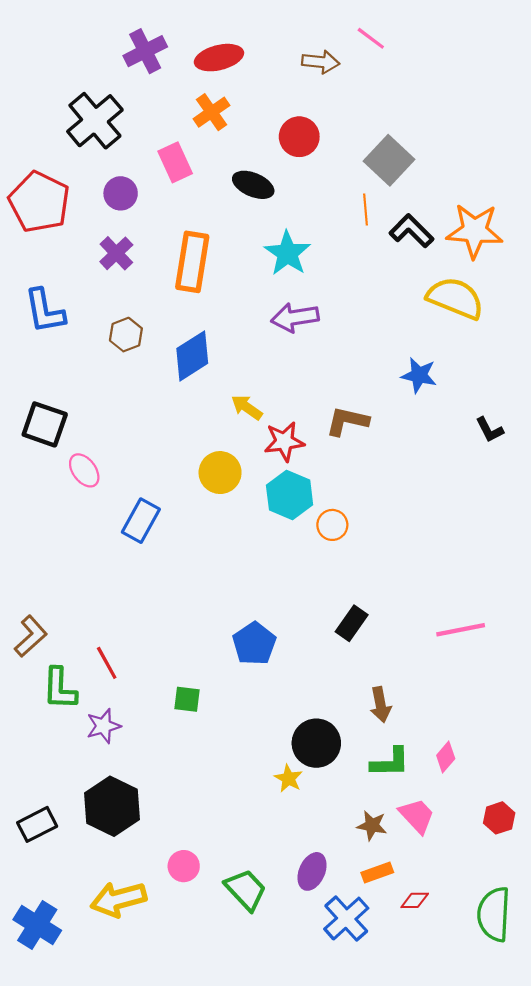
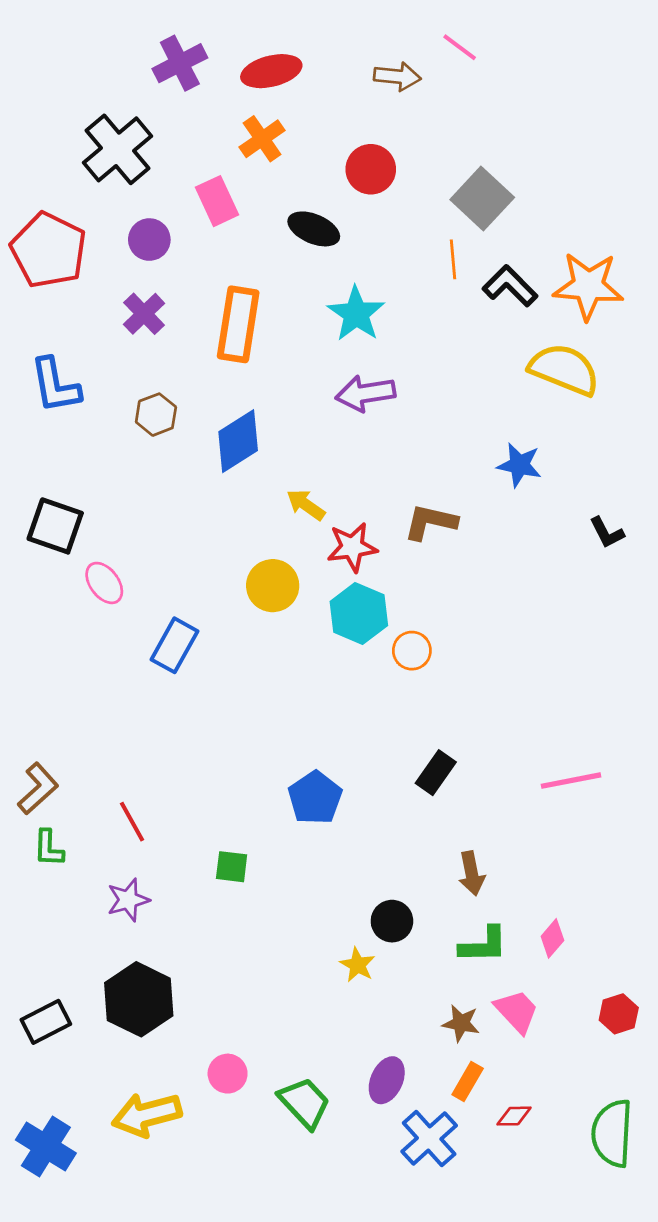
green L-shape: (60, 689) -> (49, 848), moved, size x0.7
black circle: (316, 743) -> (392, 921), size x0.7
orange rectangle: (377, 873) -> (468, 1082), turned -40

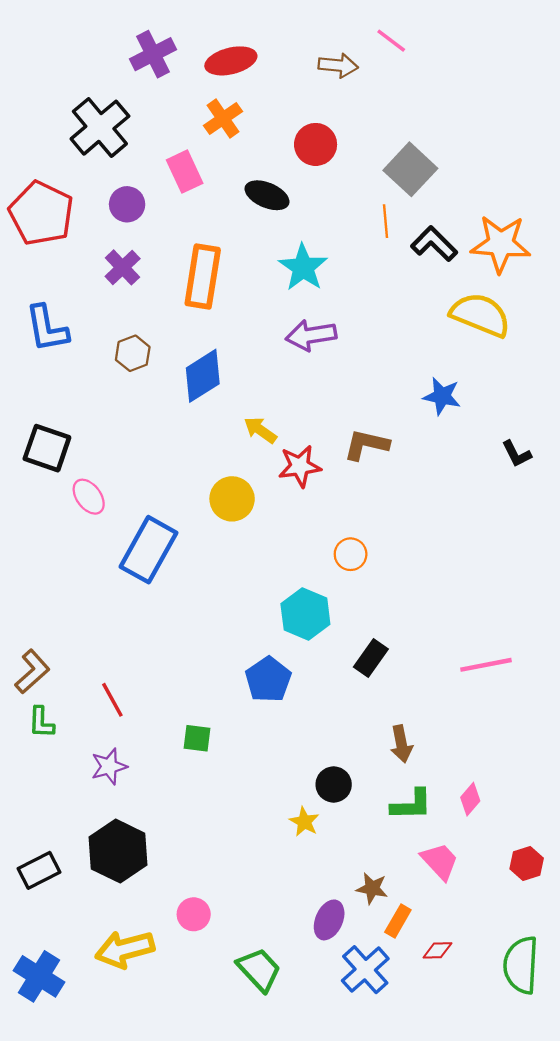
cyan hexagon: (359, 613) -> (305, 614), moved
blue rectangle: (175, 645) -> (148, 550), size x1.4
brown star: (461, 1023) -> (372, 888), moved
green trapezoid: (304, 1103) -> (259, 970), moved

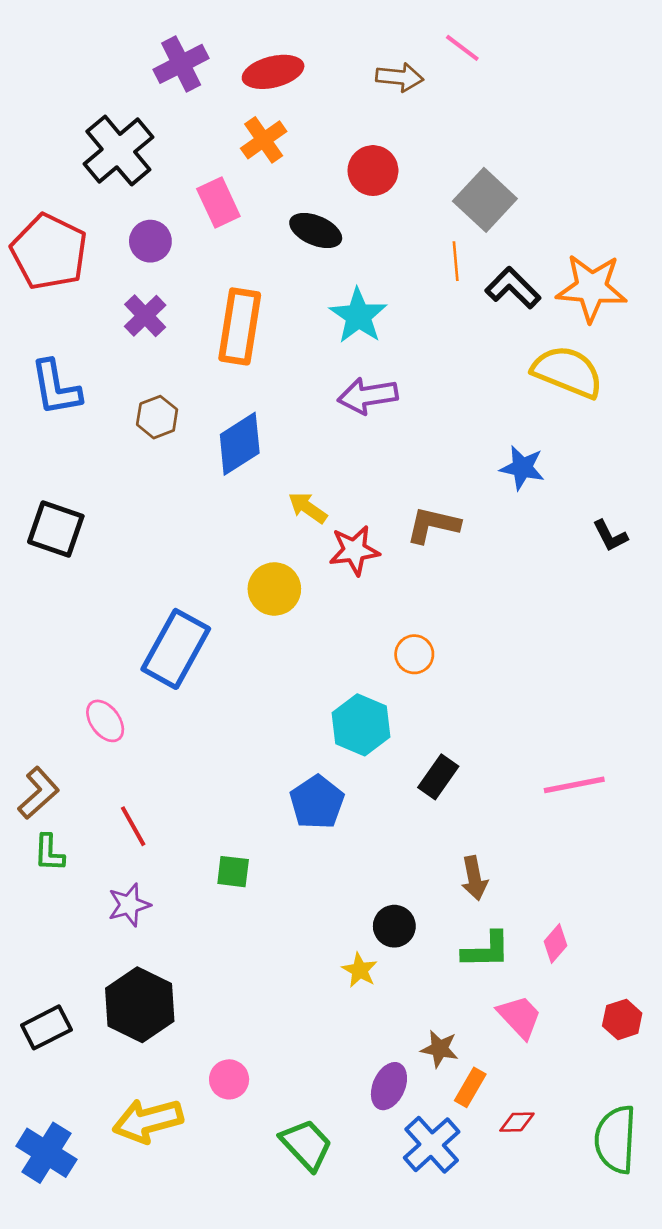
pink ellipse: (89, 497) -> (105, 721), moved

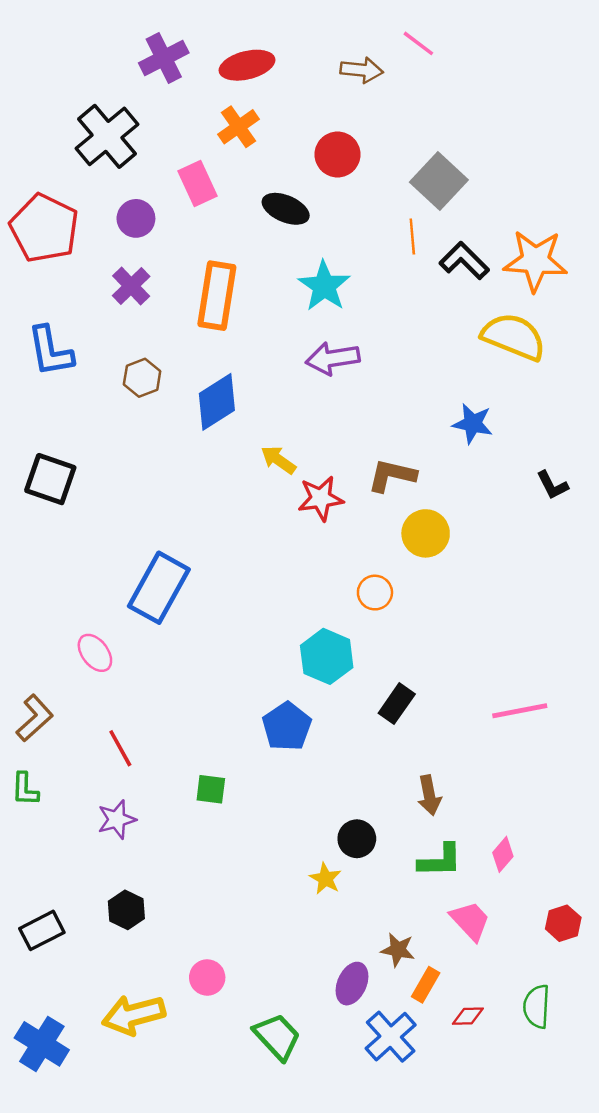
yellow circle: (274, 589) -> (426, 533), moved
green L-shape: (49, 853) -> (25, 789), moved
black hexagon: (140, 1005) -> (126, 910), size x0.6
green semicircle: (616, 1139) -> (537, 1006), moved, size x0.7

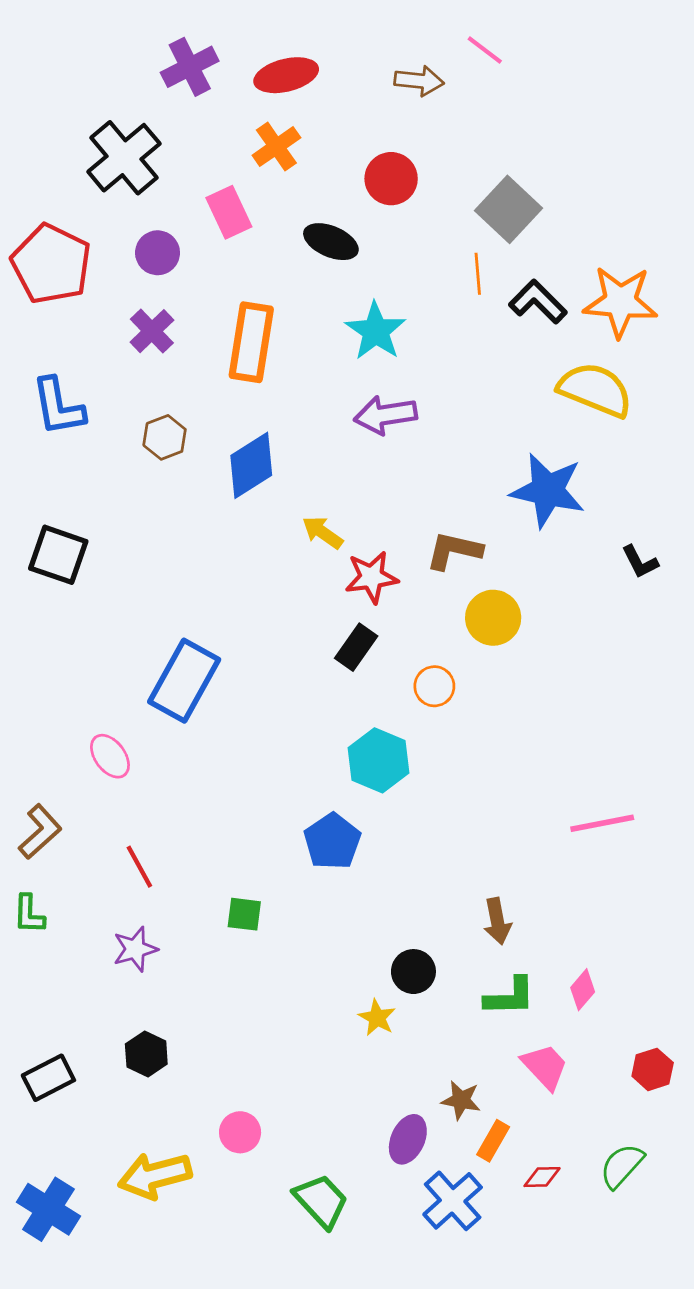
blue star: (473, 424) -> (548, 490), size x1.6
black rectangle: (397, 704) -> (356, 647), moved
green semicircle: (537, 1006) -> (622, 1166), turned 39

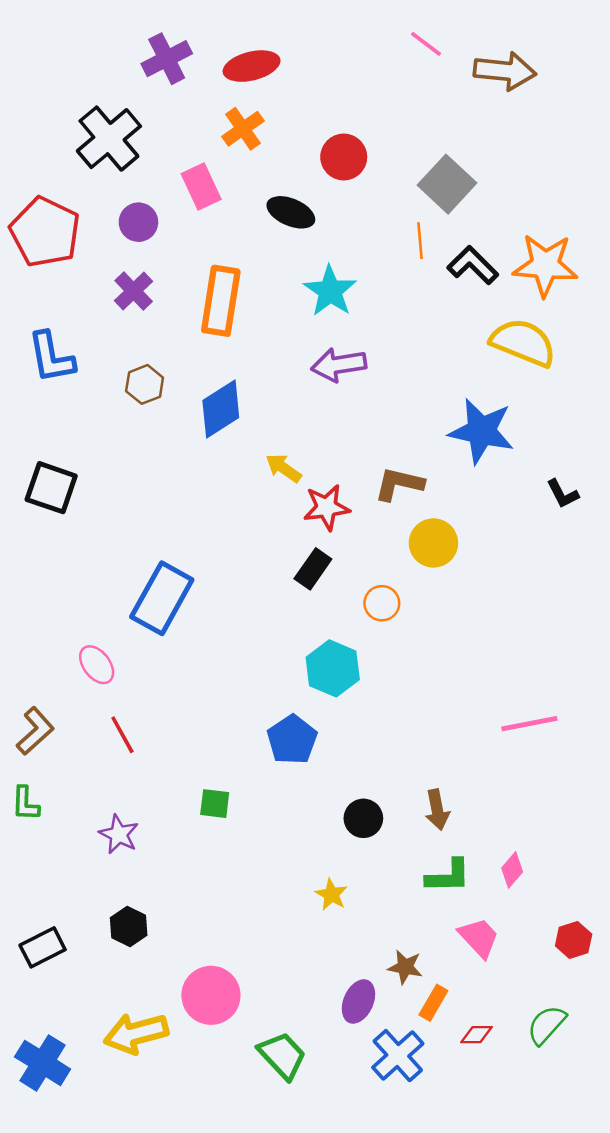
brown arrow: (419, 81) -> (505, 71), moved, size x1.4
red line: (139, 867) -> (122, 735), moved
purple star: (135, 949) -> (119, 834), turned -30
black circle: (413, 972) -> (363, 818), moved
pink circle: (240, 1132) -> (211, 995), size x1.6

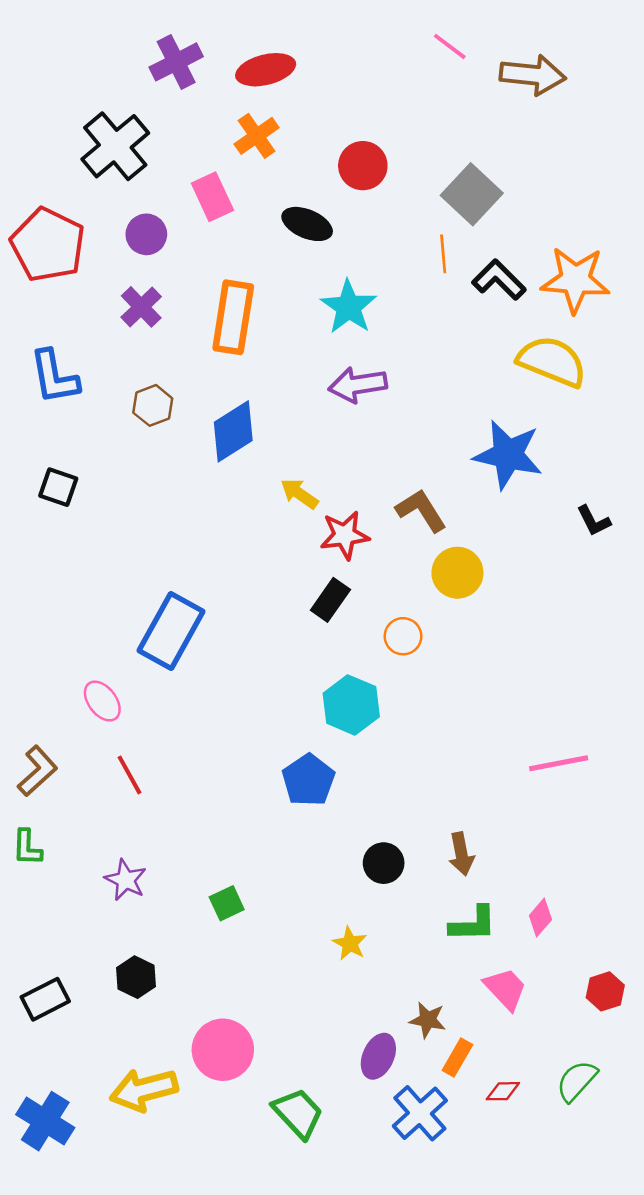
brown L-shape: (399, 484) -> (421, 510), turned 45
black square: (51, 488) -> (58, 487), moved, size x0.7
green square: (215, 804) -> (227, 903), moved, turned -32

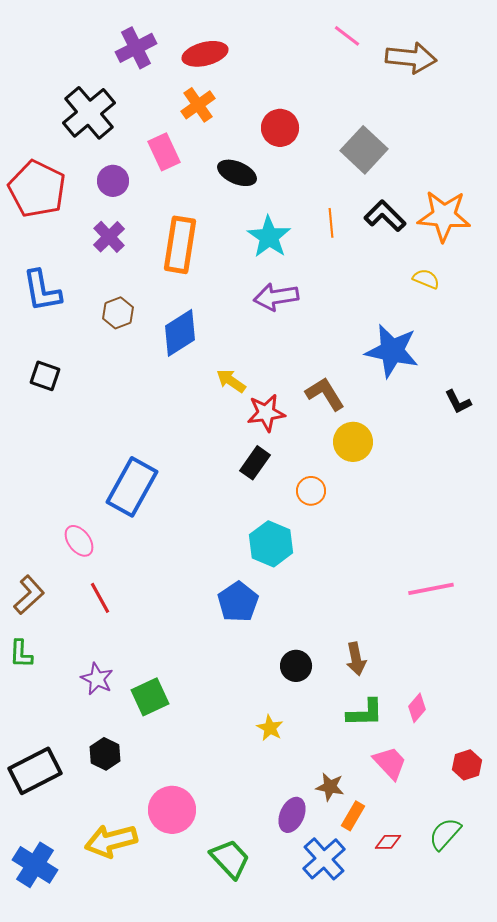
orange line: (443, 254) -> (331, 223), moved
yellow semicircle: (552, 361) -> (426, 279), size x0.5
green square: (227, 903) -> (150, 697), moved, size x1.4
black rectangle: (45, 999) -> (35, 771), size x1.4

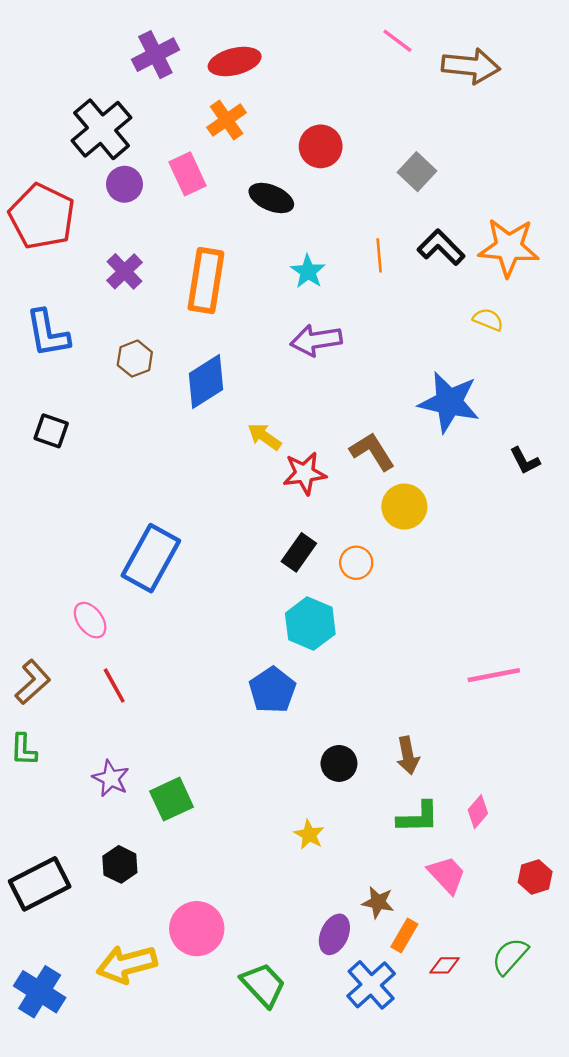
gray square: (364, 150) -> (417, 172), size x0.7
purple circle: (113, 181) -> (124, 184), moved
cyan star: (269, 237) -> (308, 271), size x0.7
black rectangle: (255, 463) -> (299, 552), moved

